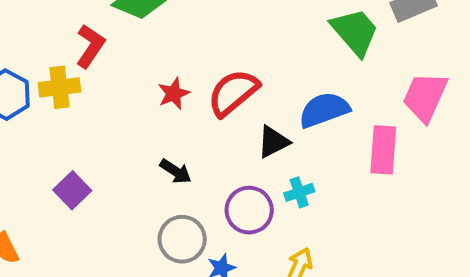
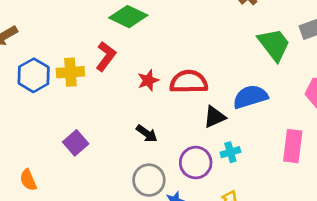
red L-shape: (90, 46) -> (106, 56), moved
red semicircle: (233, 93) -> (189, 82), turned 36
pink rectangle: (383, 150) -> (293, 146), moved

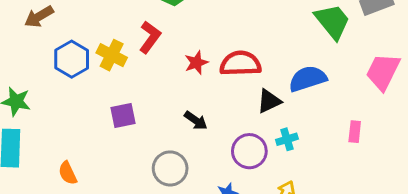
yellow cross: (70, 72) -> (112, 55), turned 32
purple square: (76, 143) -> (123, 116), moved, turned 30
pink rectangle: (293, 146) -> (355, 132), size x0.6
gray circle: (149, 180) -> (170, 168), moved

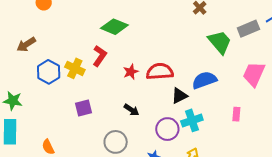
cyan cross: (287, 139) -> (192, 120), size x1.5

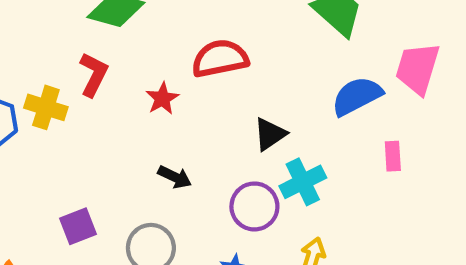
red semicircle: (160, 71) -> (220, 58), moved
blue semicircle: (204, 80) -> (357, 96), moved
purple square: (83, 108) -> (78, 226), moved

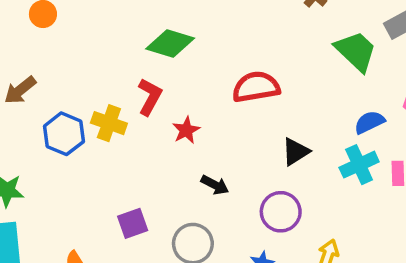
blue semicircle: (357, 96) -> (369, 122), size x0.7
red star: (162, 98) -> (186, 130), moved
cyan cross: (303, 182) -> (359, 165), moved

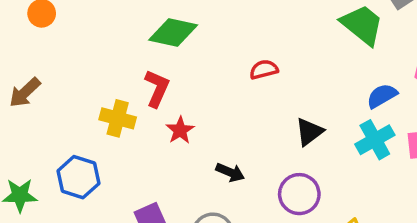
red semicircle: (256, 87) -> (264, 69), size x0.6
red star: (186, 130) -> (180, 130), moved
blue hexagon: (64, 134) -> (78, 177), moved

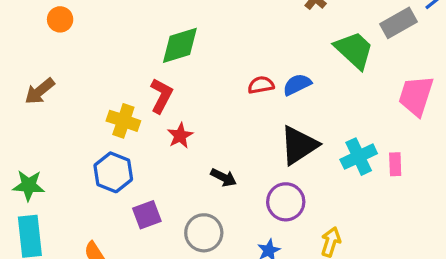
green diamond: (173, 33) -> (180, 45), turned -33
blue semicircle: (382, 96) -> (297, 85), moved
black triangle: (309, 132) -> (299, 145), size x1.5
blue hexagon: (78, 177) -> (113, 172), moved

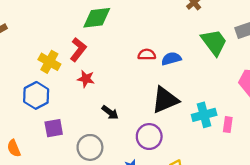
red star: (180, 136) -> (86, 79), turned 30

